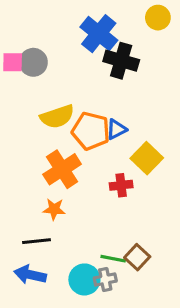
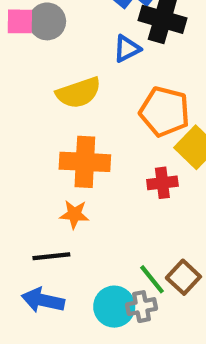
blue triangle: (116, 129) -> (127, 49), moved
orange pentagon: (91, 131) -> (165, 112), moved
orange cross: (62, 169) -> (85, 162), turned 36
green line: (113, 259) -> (152, 279), turned 40

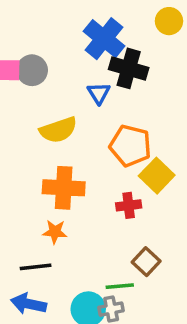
blue triangle: (127, 49) -> (99, 93), turned -35
brown square: (183, 277) -> (146, 262), moved
green line: (152, 279) -> (120, 286), turned -56

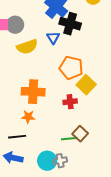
yellow semicircle: (58, 130) -> (27, 47), moved
green line: (120, 286) -> (69, 139), moved

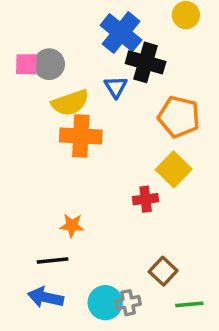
orange pentagon: (71, 68) -> (179, 117), moved
orange cross: (33, 92) -> (81, 136), moved
brown square: (80, 134) -> (163, 271), moved
green line: (69, 139) -> (189, 304), moved

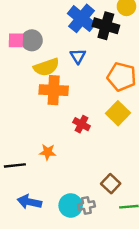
black cross: (146, 62) -> (106, 26), moved
red cross: (146, 199) -> (82, 124), moved, turned 35
black line: (53, 261) -> (15, 165), moved

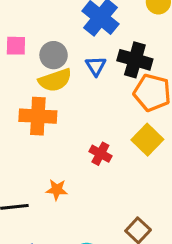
black cross: (106, 26) -> (135, 60), moved
gray circle: (32, 40) -> (54, 55), moved
orange cross: (54, 90) -> (38, 116), moved

